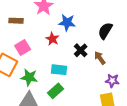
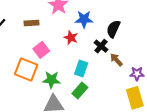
black semicircle: (105, 31) -> (113, 29), moved
brown arrow: (100, 58) -> (116, 60), moved
cyan rectangle: (59, 70) -> (81, 68), turned -70

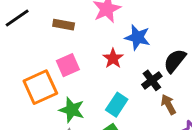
orange square: (26, 69) -> (40, 87), turned 30

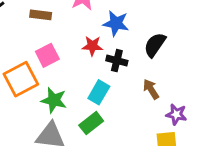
red star: (113, 58) -> (92, 46), turned -30
black cross: (152, 80) -> (117, 61), moved, turned -36

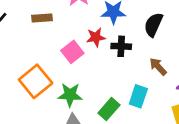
pink square: (47, 55) -> (72, 52), moved
cyan rectangle: (99, 92) -> (138, 96), moved

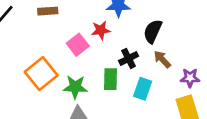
black semicircle: (153, 25) -> (153, 31), moved
black cross: (121, 46) -> (129, 58), moved, turned -30
green rectangle: (109, 109) -> (111, 79), moved, turned -40

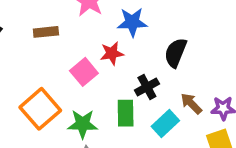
brown arrow: (162, 59) -> (191, 103), moved
cyan rectangle: (143, 89) -> (165, 123), turned 30

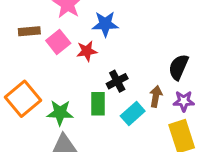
black semicircle: (176, 53) -> (178, 67), moved
pink square: (84, 72) -> (58, 42), moved
brown arrow: (191, 103) -> (156, 96), turned 54

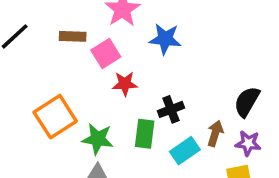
red star: (87, 51) -> (125, 84), moved

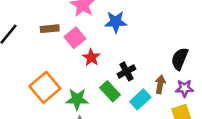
red star: (125, 84) -> (91, 57), turned -30
green rectangle: (145, 134) -> (110, 91), turned -42

